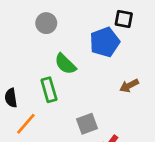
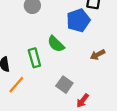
green semicircle: (65, 64) -> (56, 44), moved
gray square: (87, 124) -> (64, 85), turned -35

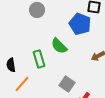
blue pentagon: (78, 20) -> (80, 24), turned -30

